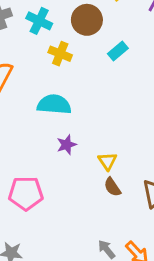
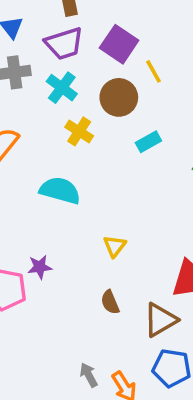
purple star: (67, 145) -> (40, 267), moved
yellow triangle: (107, 161) -> (114, 246), moved

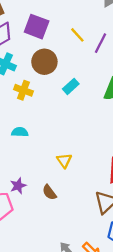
yellow line: (154, 71) -> (77, 35), moved
cyan semicircle: (60, 190) -> (20, 132), size x0.6
brown semicircle: (110, 302) -> (49, 192), moved

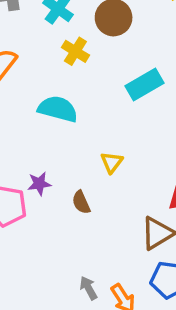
cyan rectangle: (71, 86) -> (144, 85), moved, size x1.5
cyan semicircle: (20, 132) -> (58, 109), size x1.6

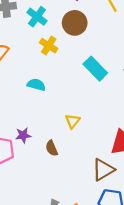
cyan rectangle: (144, 85) -> (95, 69), turned 75
cyan semicircle: (58, 109) -> (36, 85), size x0.7

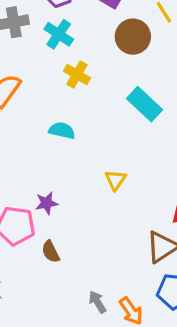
brown circle: (75, 23) -> (133, 37), moved
brown semicircle: (52, 148) -> (51, 252), moved

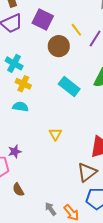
cyan cross: (59, 34) -> (14, 63), moved
yellow cross: (77, 74) -> (23, 84), moved
brown semicircle: (51, 252) -> (18, 190), moved

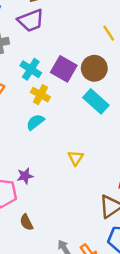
purple square: (43, 19) -> (64, 69), moved
brown circle: (59, 46) -> (94, 68), moved
cyan semicircle: (20, 107) -> (35, 122), turned -49

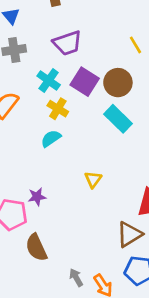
purple trapezoid: (31, 21) -> (67, 43), moved
brown semicircle: (26, 222) -> (36, 248), size x1.5

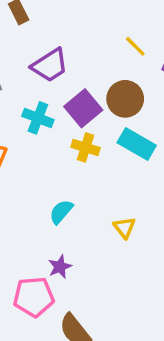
purple square: (85, 82) -> (83, 108), turned 32
yellow cross: (58, 109) -> (86, 147), moved
cyan semicircle: (51, 138) -> (61, 212), moved

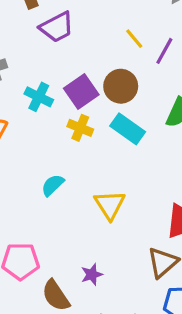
purple trapezoid: (50, 65) -> (57, 27), moved
yellow triangle: (125, 228) -> (110, 205), size x1.5
purple star: (60, 267) -> (92, 275), moved

